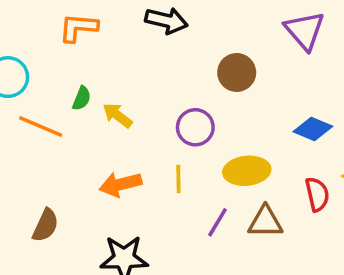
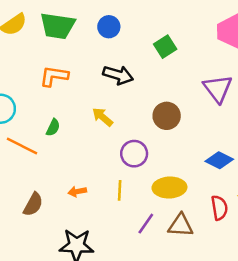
yellow arrow: (117, 115) -> (102, 117), moved
orange arrow: (120, 184) -> (77, 192), size x0.6
brown semicircle: (45, 225) -> (33, 204), moved

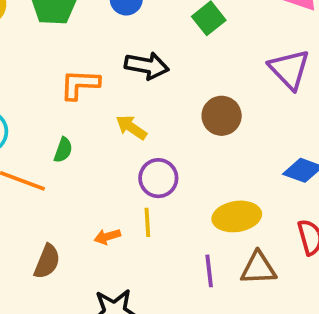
orange L-shape: (54, 76) -> (80, 84), moved
purple circle: (134, 154) -> (158, 178), moved
yellow line: (120, 190) -> (147, 222), moved
purple line: (146, 224) -> (209, 271), turned -35

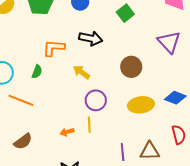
green semicircle: (63, 150) -> (37, 72), moved
yellow ellipse: (237, 216) -> (141, 105), moved
brown semicircle: (47, 261) -> (23, 141), moved, turned 30

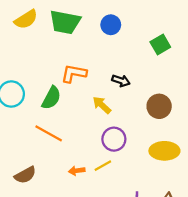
black arrow: (91, 38) -> (121, 81), moved, size x0.7
green semicircle: (37, 72) -> (51, 98), size x1.5
orange line: (21, 100) -> (49, 133), moved
yellow line: (89, 125) -> (103, 166), turned 56

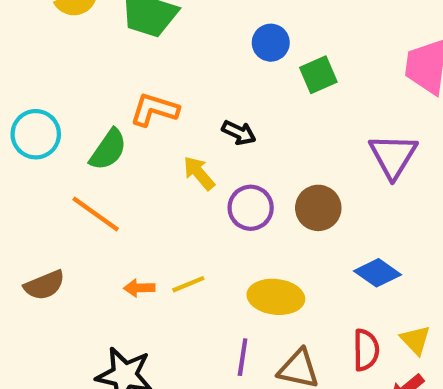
blue circle: (111, 25) -> (271, 43), moved
brown circle: (159, 106) -> (318, 208), moved
purple circle: (114, 139) -> (251, 208), moved
yellow ellipse: (164, 151) -> (276, 297), moved

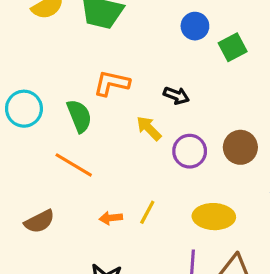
green semicircle: (108, 150) -> (79, 116), turned -52
yellow line: (188, 284) -> (147, 212), turned -35

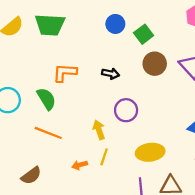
yellow arrow: (149, 128) -> (99, 130), moved, turned 36
brown circle: (240, 147) -> (155, 64), moved

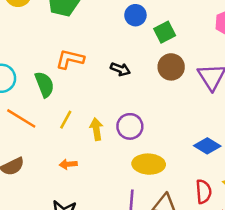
purple circle: (126, 110) -> (130, 126), moved
orange line: (48, 133) -> (21, 118), moved
yellow line: (104, 157) -> (66, 120), moved

